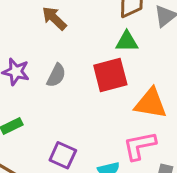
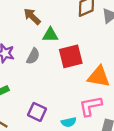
green triangle: (127, 42) -> (50, 35), moved

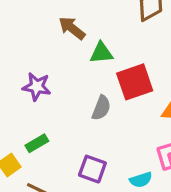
gray semicircle: (33, 56) -> (101, 108), moved

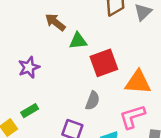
purple star: (37, 87) -> (29, 67), turned -30
gray semicircle: (101, 108) -> (93, 101), moved

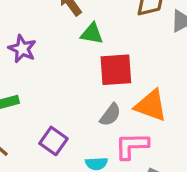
purple star: (29, 67) -> (22, 49), turned 30
gray semicircle: (93, 101) -> (110, 115), moved

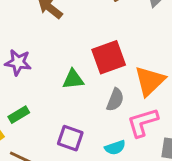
green triangle: (92, 34) -> (73, 79), moved
orange triangle: (151, 106) -> (150, 81), turned -48

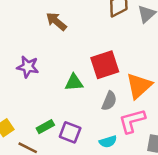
green rectangle: (19, 115) -> (45, 127), moved

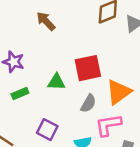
green rectangle: (45, 127) -> (20, 93), moved

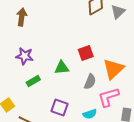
brown arrow: (46, 21) -> (22, 17), moved, turned 60
red square: (88, 68) -> (86, 53), size x0.7

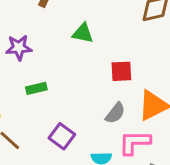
purple star: (25, 56) -> (19, 48), moved, turned -30
green triangle: (62, 68) -> (83, 33), moved

